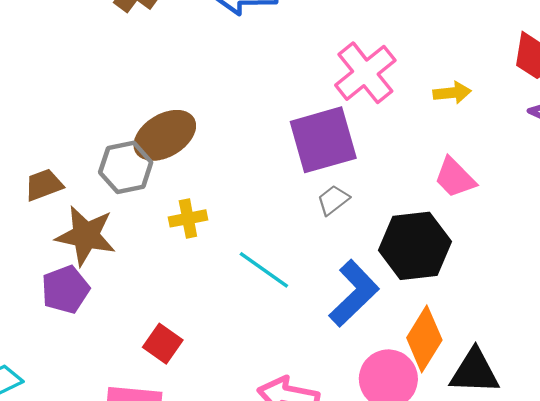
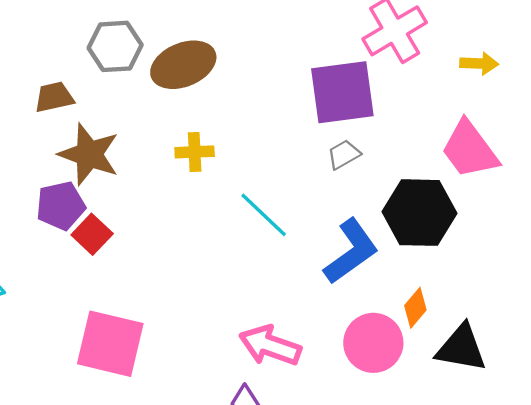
gray hexagon: (126, 167) -> (115, 46), moved
pink trapezoid: (455, 178) -> (470, 150), size x1.4
orange diamond: (424, 339) -> (415, 308), size x0.6
red square: (163, 344) -> (92, 234), moved

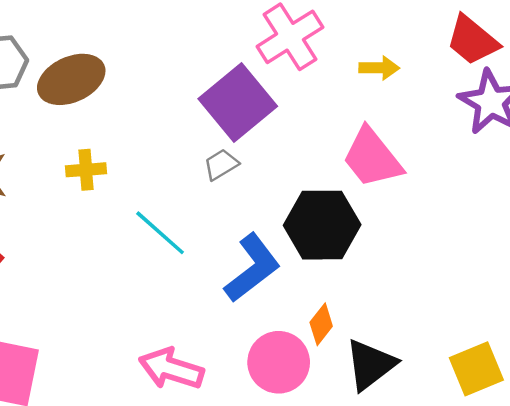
purple square: (342, 92) -> (238, 103), turned -30
gray trapezoid: (344, 154) -> (221, 165), moved
black triangle: (461, 348) -> (370, 365), turned -46

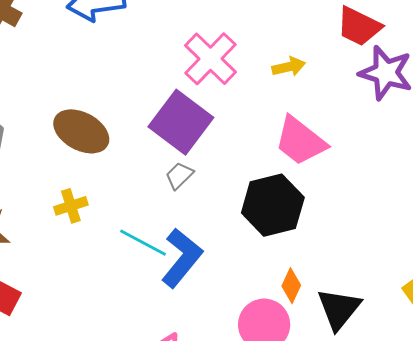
brown ellipse: (71, 79) -> (81, 131), moved, turned 66
blue L-shape: (252, 268) -> (182, 258), moved

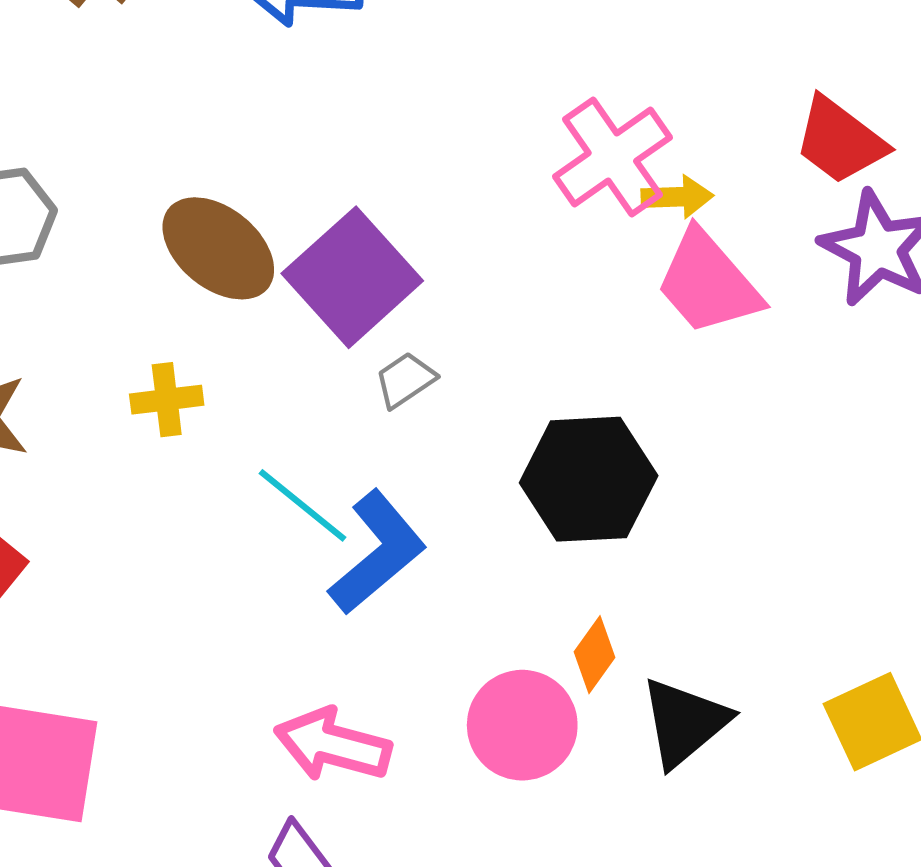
pink cross: (210, 59) -> (612, 157), moved
purple square: (181, 122) -> (352, 277), moved
pink trapezoid: (300, 141) -> (708, 283), moved

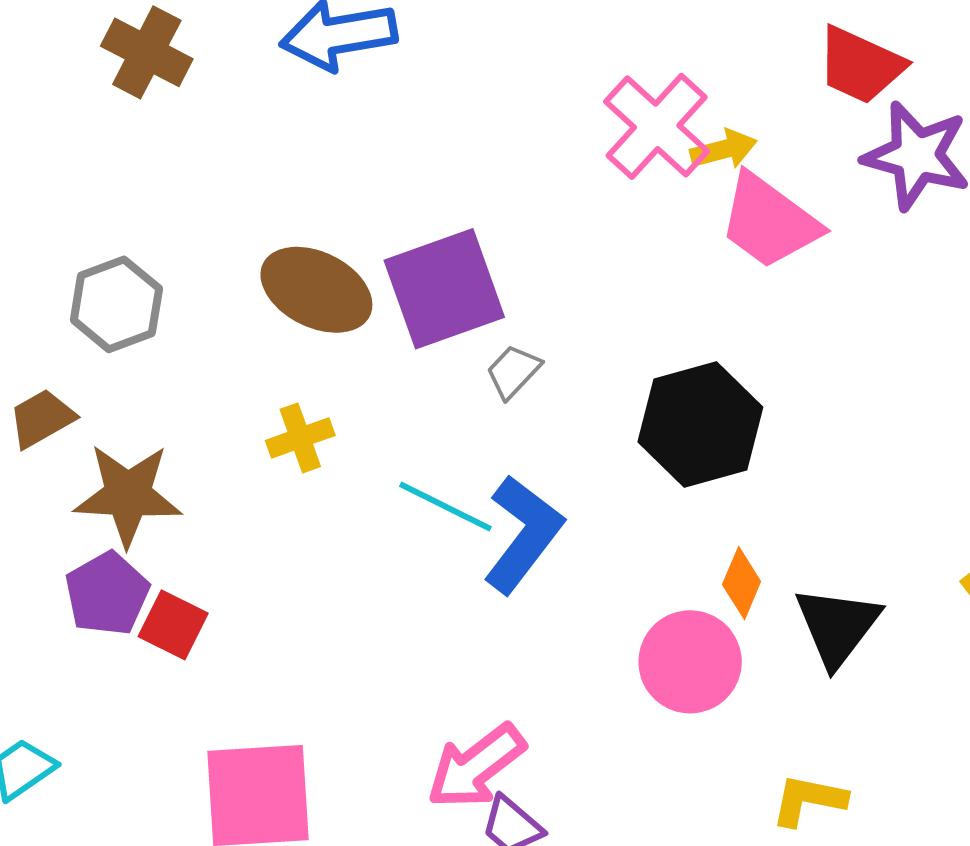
purple square: (352, 277) -> (444, 289), turned 35
pink arrow: (333, 745) -> (476, 766), moved, turned -40

